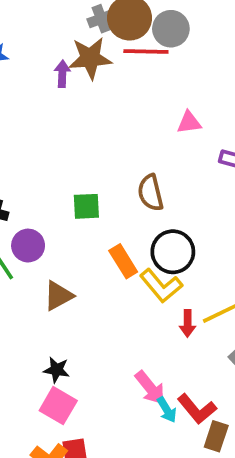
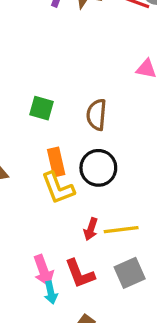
yellow L-shape: (161, 286) -> (58, 188), moved
red L-shape: (197, 409) -> (80, 274), moved

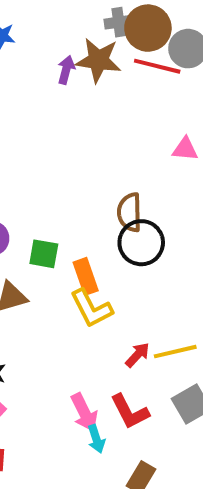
green square: (42, 108) -> (44, 254), moved
black circle: (98, 168) -> (141, 243), moved
red arrow: (91, 229) -> (138, 355), turned -150

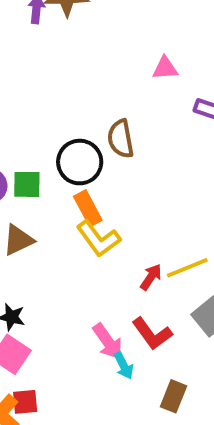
black circle: (141, 243) -> (80, 162), moved
green square: (44, 254) -> (27, 184), moved

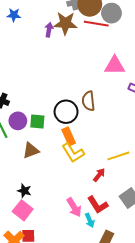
pink triangle: (165, 68) -> (115, 65), size x1.5
yellow line: (187, 268) -> (118, 156), moved
cyan arrow: (124, 366) -> (90, 220), moved

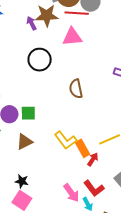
purple arrow: (49, 30) -> (31, 23), turned -32
pink triangle: (115, 65) -> (72, 37), moved
black circle: (66, 112) -> (40, 60), moved
orange rectangle: (69, 136) -> (83, 148), moved

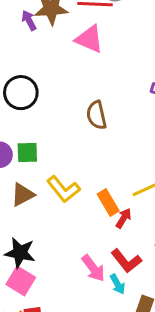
pink triangle: (72, 37) -> (89, 39), turned 30
black circle: (40, 60) -> (21, 93), moved
yellow L-shape: (66, 140) -> (63, 189), moved
black star: (22, 181) -> (20, 253), size x1.5

